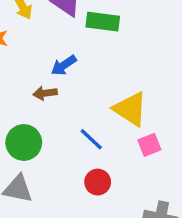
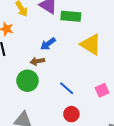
yellow triangle: (130, 109) -> (91, 44), moved
green circle: (24, 142) -> (27, 81), moved

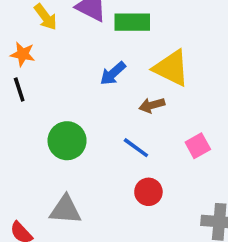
blue arrow: (48, 44) -> (113, 73), moved
brown arrow: (37, 61) -> (152, 105), moved

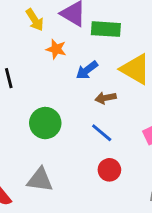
orange star: (23, 54) -> (56, 49), moved
brown arrow: (152, 105) -> (106, 98), moved

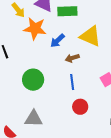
orange star: (56, 49) -> (35, 28), size x1.6
blue line: (102, 133) -> (72, 82), turned 49

